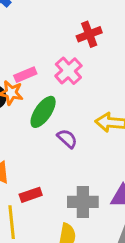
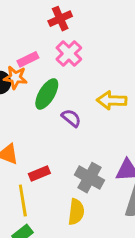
red cross: (89, 34) -> (60, 19), moved
gray cross: (83, 202) -> (89, 178), turned 32

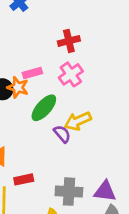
yellow arrow: (112, 100) -> (78, 121), moved, turned -36
gray cross: (89, 178) -> (69, 192), turned -36

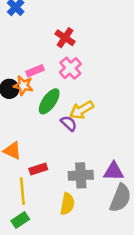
red cross: (69, 41) -> (65, 38), turned -36

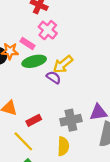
pink rectangle: (35, 71) -> (28, 44), moved, turned 64
green ellipse: (49, 101) -> (34, 61), turned 50
yellow line: (22, 191) -> (23, 141), turned -30

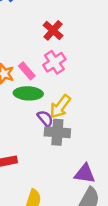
yellow arrow: (63, 64) -> (60, 107), turned -30
gray cross: (71, 120) -> (57, 132), moved

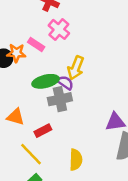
green ellipse: (28, 93) -> (46, 81), moved
gray cross: (57, 132) -> (60, 99), moved

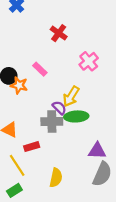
pink cross: (59, 29) -> (89, 61), moved
orange star: (16, 53) -> (19, 85), moved
green ellipse: (46, 81) -> (76, 116), moved

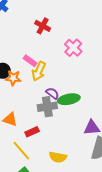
yellow arrow: (71, 96) -> (39, 71), moved
yellow semicircle: (56, 178) -> (58, 157), turned 96

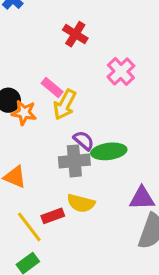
red rectangle: (32, 132) -> (53, 216), moved
yellow semicircle: (58, 157) -> (81, 203), moved

